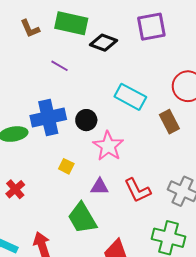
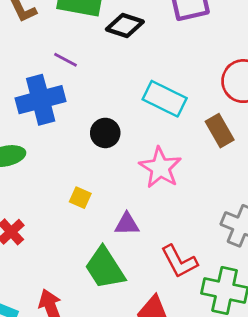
blue cross: (48, 117) -> (41, 100), moved
pink star: (108, 146) -> (160, 168), moved
red L-shape: (137, 190) -> (179, 261), moved

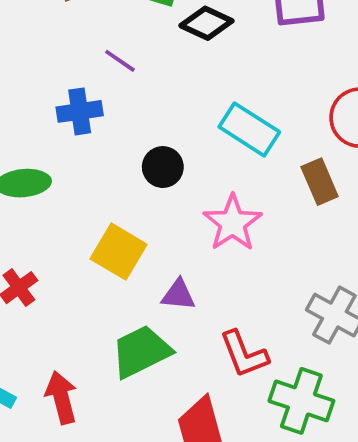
blue cross: (41, 100) -> (80, 111), size x0.7
yellow square: (80, 198) -> (119, 252), size x1.8
green trapezoid: (105, 268) -> (141, 352), turned 90

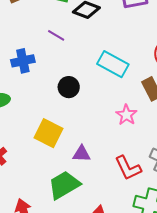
purple line: (120, 61) -> (56, 35), moved
pink star: (233, 223) -> (126, 115), moved, size x0.7
red L-shape: (244, 354) -> (128, 168), moved

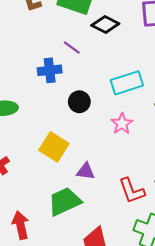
blue cross: (23, 61) -> (50, 70), moved
cyan rectangle: (113, 64) -> (127, 83), turned -52
pink star: (126, 115) -> (122, 124), moved

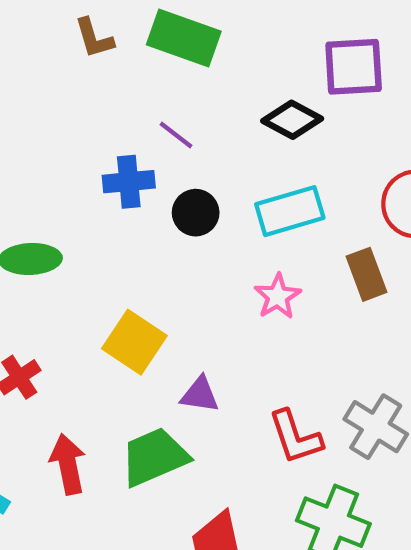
black diamond: (105, 24) -> (292, 120), moved
black circle: (79, 102) -> (196, 213), moved
red arrow: (21, 225) -> (68, 464), moved

